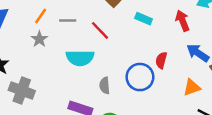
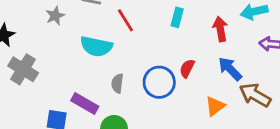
cyan rectangle: (144, 19) -> (177, 17), turned 70
orange triangle: (192, 87) -> (215, 106), turned -30

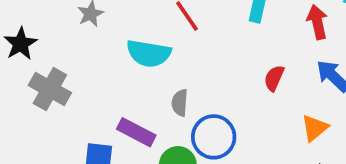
blue circle: (159, 82) -> (214, 137), moved

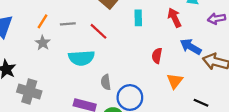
orange triangle: (315, 128) -> (175, 81), moved

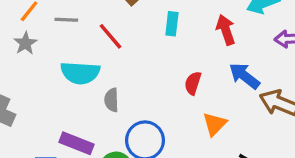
gray semicircle: (106, 82) -> (111, 100), moved

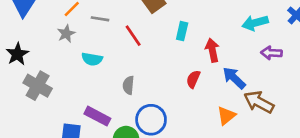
red arrow: (226, 30) -> (212, 50), moved
cyan semicircle: (80, 73) -> (92, 59), moved, size x0.7
orange triangle: (215, 124) -> (226, 116), moved

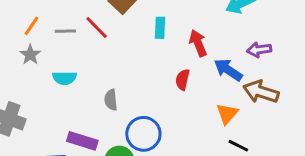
red line: (133, 36) -> (97, 27), moved
purple arrow: (271, 53) -> (259, 50), moved

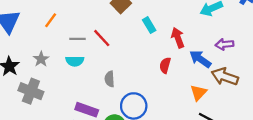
red line: (97, 27) -> (102, 38), moved
cyan rectangle: (160, 28) -> (149, 25), turned -35
gray line: (65, 31) -> (78, 39), moved
gray star: (30, 55) -> (41, 59), moved

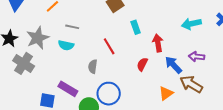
red line: (102, 38) -> (109, 46), moved
gray star: (41, 59) -> (38, 38), size x1.6

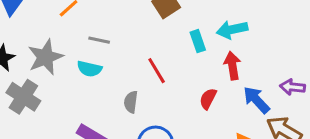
cyan arrow: (191, 24) -> (232, 30), moved

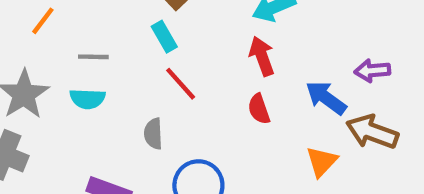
cyan rectangle: (198, 41) -> (164, 37), moved
red arrow: (232, 66) -> (262, 56), moved
red semicircle: (208, 99) -> (259, 109), turned -35

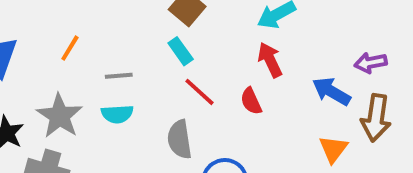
red semicircle: (259, 109) -> (251, 101), moved
brown arrow: (372, 132) -> (376, 118), turned -96
gray semicircle: (153, 134) -> (180, 139), size x1.4

